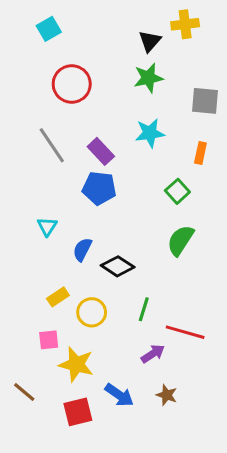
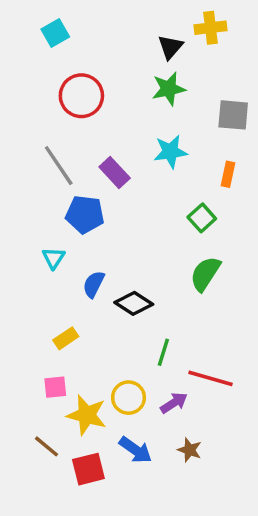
blue pentagon: (99, 188) -> (85, 214), moved
yellow circle: (92, 312) -> (129, 398), moved
brown line: (24, 392) -> (47, 446), moved

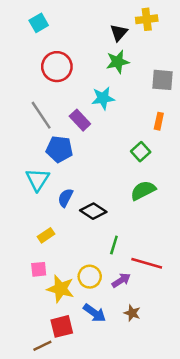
cyan star: (170, 152) -> (103, 98), moved
cyan triangle: (53, 258) -> (37, 180), size x1.5
green semicircle: (205, 274) -> (143, 190), turned 30
brown line: (47, 446) -> (42, 346), moved, turned -66

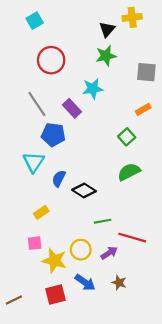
orange rectangle: (159, 121) -> (143, 109), turned 48
green line: (114, 245) -> (103, 221), turned 63
brown line: (42, 346) -> (14, 300), moved

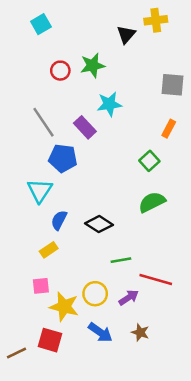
green star: (106, 56) -> (93, 65), moved
red circle: (51, 60) -> (60, 71), size x0.6
orange rectangle: (143, 109) -> (169, 129), turned -32
blue semicircle: (59, 178) -> (59, 220), moved
red square: (55, 295) -> (50, 340), moved, turned 30

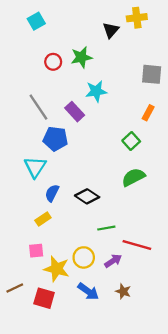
brown line: (16, 353) -> (15, 288), moved

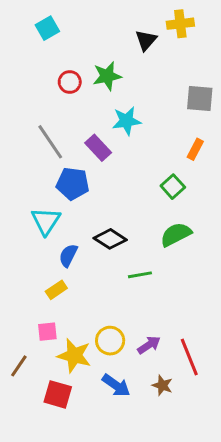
black diamond: (87, 196) -> (110, 239), moved
green line: (106, 228) -> (140, 275), moved
red line: (137, 245) -> (189, 357), moved, turned 52
brown line: (15, 288) -> (19, 366), moved, turned -30

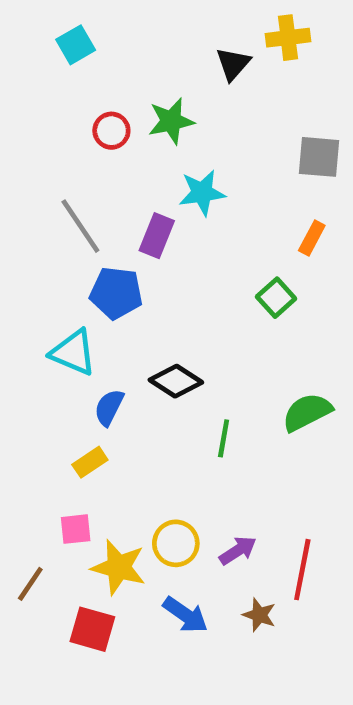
purple rectangle: (98, 148) -> (157, 236), turned 65
cyan triangle: (46, 221) -> (73, 352), turned -40
green semicircle: (176, 234) -> (307, 412), moved
green line: (140, 275) -> (224, 438), turned -70
red line: (189, 357) -> (302, 570), turned 33

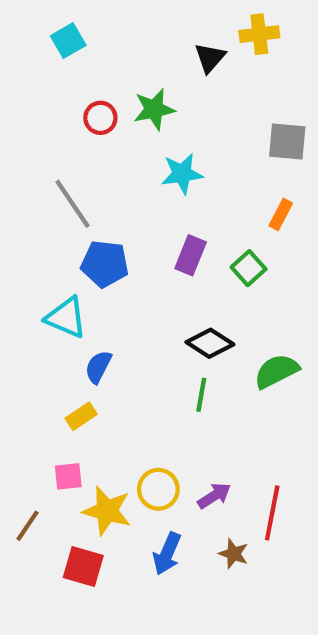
purple rectangle: (157, 236) -> (191, 255), moved
black diamond: (176, 381) -> (210, 343), moved
blue arrow: (185, 615) -> (167, 554), turned 78

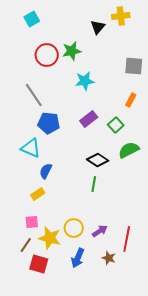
red circle: (100, 118) -> (47, 55), size x1.5
purple rectangle: (191, 255) -> (89, 119), turned 30
green semicircle: (276, 371) -> (129, 150), moved
brown line: (27, 526) -> (26, 245), moved

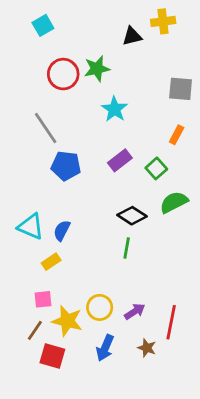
black triangle: (98, 27) -> (132, 36), turned 35
cyan star: (85, 81) -> (114, 109), turned -30
cyan triangle: (31, 148) -> (31, 226), moved

